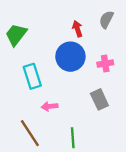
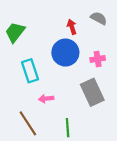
gray semicircle: (106, 20) -> (99, 18), turned 91
gray rectangle: (99, 99) -> (92, 92), size x1.4

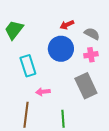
gray semicircle: (99, 18) -> (92, 34), moved
red arrow: (72, 27) -> (67, 25), turned -96
brown line: (28, 123) -> (26, 115), turned 40

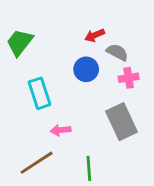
gray semicircle: (92, 34) -> (117, 52), moved
blue circle: (61, 49) -> (86, 69), size x0.7
brown line: (26, 115) -> (37, 163), turned 50

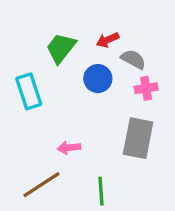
green trapezoid: (20, 42) -> (61, 48), moved
cyan rectangle: (39, 93) -> (29, 91), moved
gray rectangle: (121, 122) -> (138, 138), turned 36

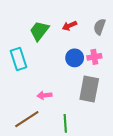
gray semicircle: (133, 59) -> (100, 27), moved, turned -98
blue circle: (98, 79) -> (75, 58), moved

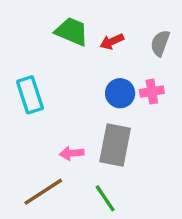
green trapezoid: (39, 31) -> (72, 31), moved, turned 75
gray rectangle: (89, 89) -> (115, 145), moved
green line: (65, 123) -> (105, 198), turned -30

